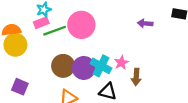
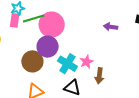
pink rectangle: (41, 23) -> (15, 20), turned -64
green line: (55, 31) -> (34, 18), moved
purple circle: (84, 68) -> (48, 47), moved

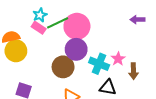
pink rectangle: (15, 20) -> (39, 28), turned -56

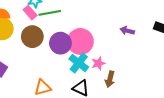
pink circle: (77, 26) -> (80, 41), moved
brown circle: (63, 67) -> (32, 37), moved

